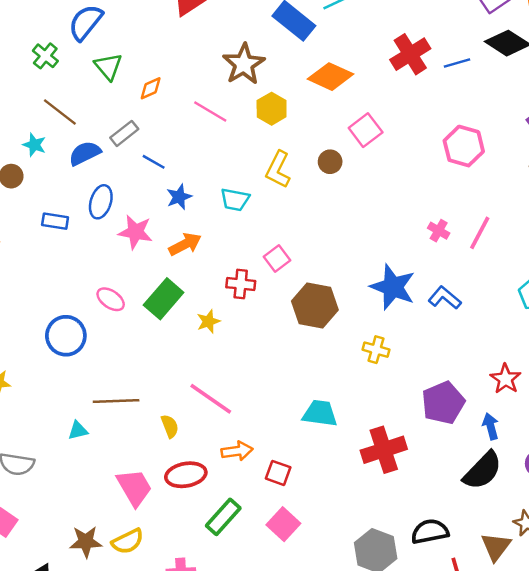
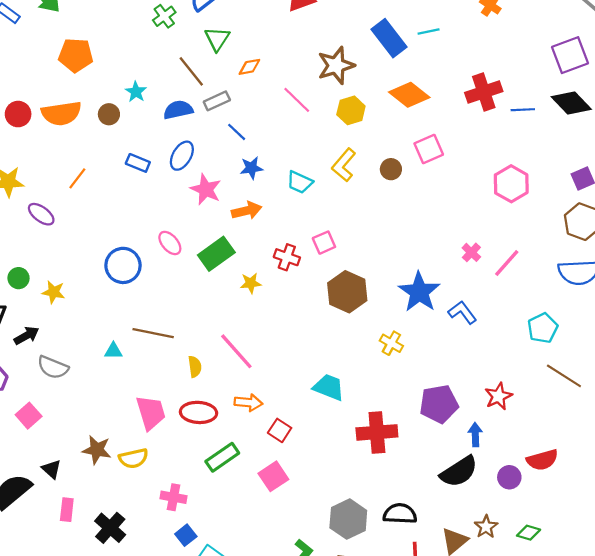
brown line: (60, 112) -> (191, 71), moved

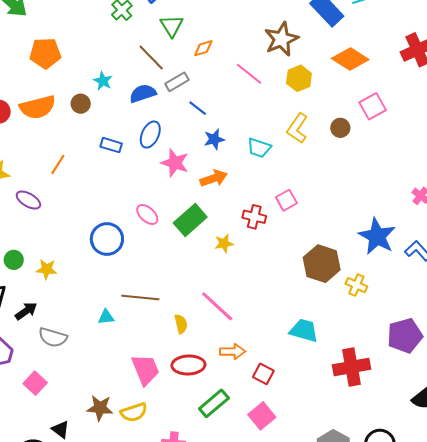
brown hexagon: (347, 292) -> (322, 264), moved

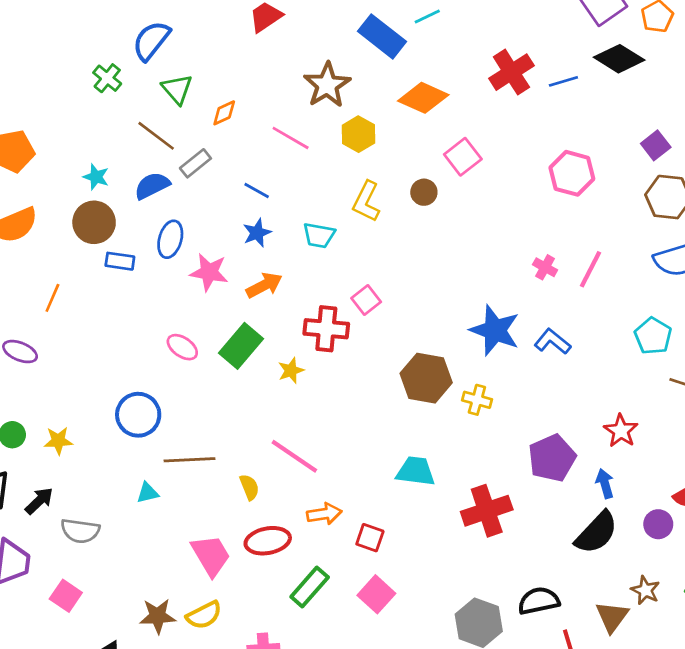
brown circle: (81, 104) -> (94, 222), moved, size x1.6
blue line: (198, 108) -> (257, 190), moved
red cross: (254, 217) -> (326, 329), size x1.4
blue circle: (107, 239) -> (138, 415), moved

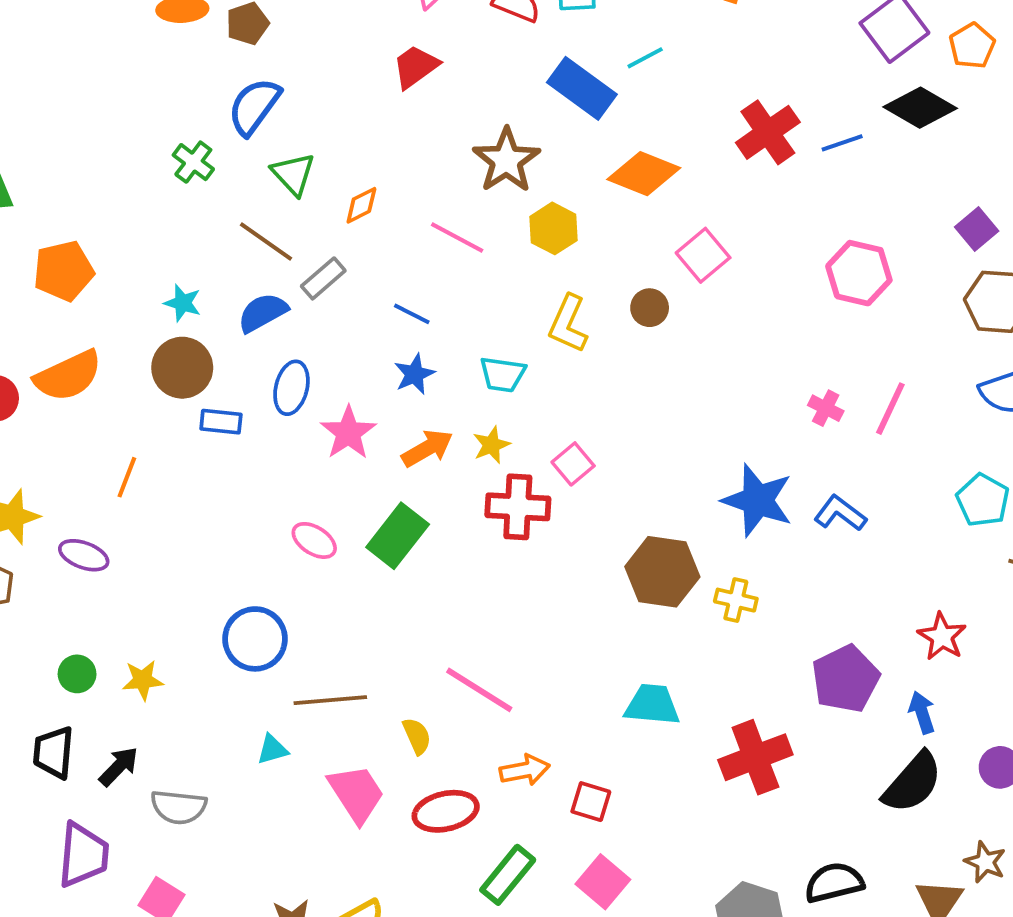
pink star: (209, 272) -> (348, 433), turned 30
yellow star: (291, 371) -> (491, 445), moved
pink trapezoid: (211, 555) -> (356, 794), moved

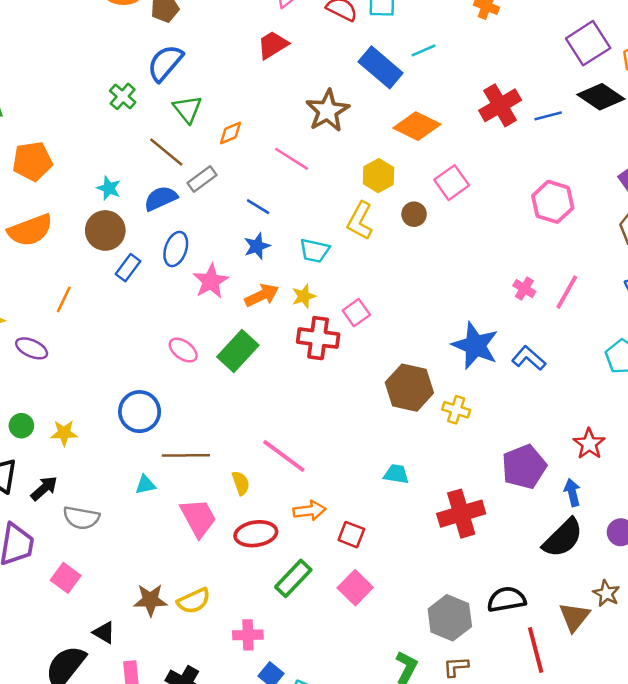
yellow hexagon: (553, 228) -> (378, 176), moved
blue rectangle: (221, 422) -> (128, 268), turned -64
cyan trapezoid: (652, 705) -> (396, 474), size x0.7

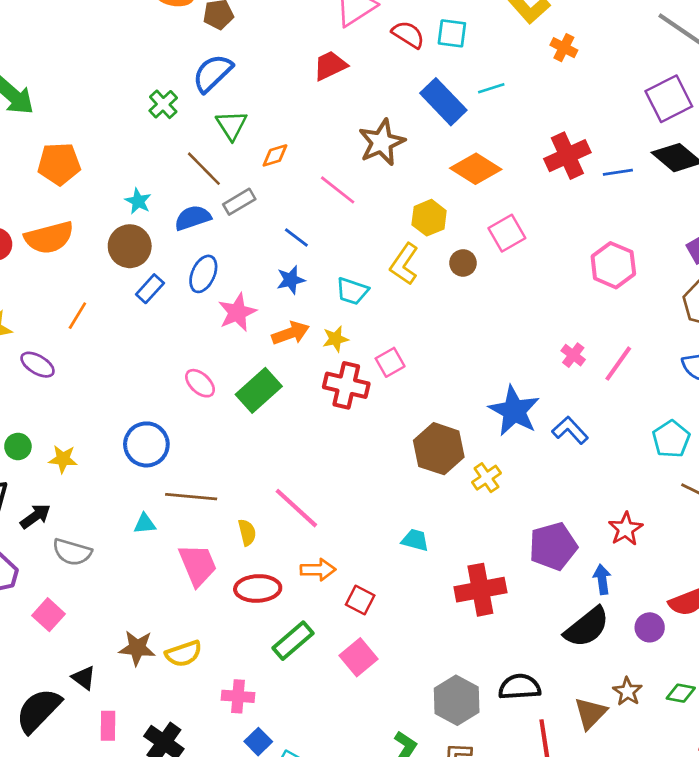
yellow cross: (456, 410) -> (486, 478), turned 32

